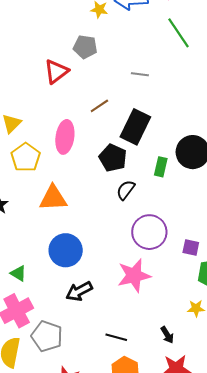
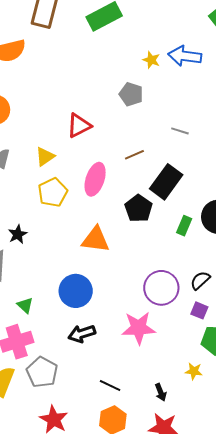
red triangle: (56, 71) -> (79, 126), moved
black semicircle: (126, 190) -> (200, 280), moved
orange triangle: (53, 198) -> (95, 240), moved

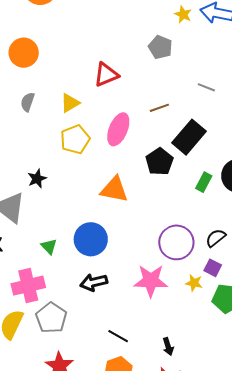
green triangle: (25, 305) -> (49, 246), moved
yellow star: (194, 371) -> (194, 283), moved

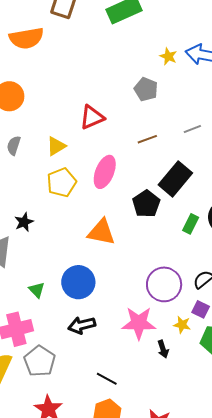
gray line: (206, 87) -> (192, 129), turned -42
brown line: (159, 108) -> (147, 139), moved
black arrow: (168, 347) -> (163, 349), moved

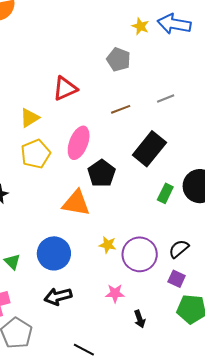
black pentagon: (146, 204) -> (102, 173), moved
pink star: (139, 323) -> (115, 293), size x0.6
yellow star: (182, 325) -> (108, 245), moved

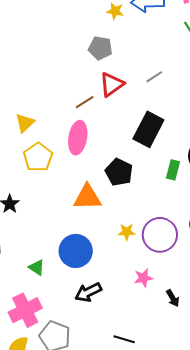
red triangle: (65, 88) -> (112, 84), moved
brown line: (121, 109) -> (85, 102), moved
black pentagon: (102, 173) -> (119, 172), moved

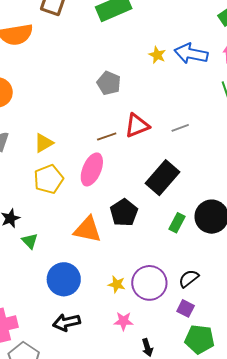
gray pentagon: (100, 48) -> (109, 83), moved
yellow star: (127, 232) -> (117, 284), moved
green triangle: (37, 267) -> (30, 241), moved

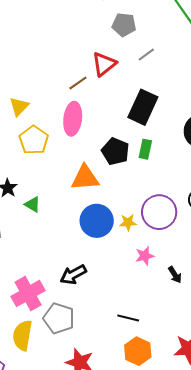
gray pentagon: (109, 83) -> (124, 25), moved
green rectangle: (177, 223) -> (145, 149), moved
blue circle: (64, 279) -> (97, 221), moved
black arrow: (66, 322) -> (73, 275), moved

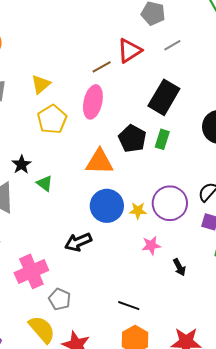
black arrow: (73, 275) -> (78, 242), moved
gray pentagon: (59, 318) -> (60, 299), size x0.7
yellow semicircle: (22, 335) -> (42, 329), moved, turned 124

